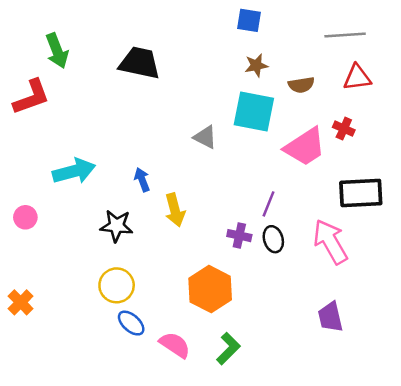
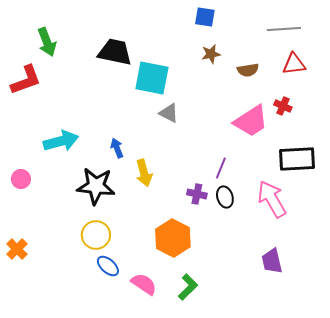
cyan square: (254, 112) -> (152, 78), moved
black star: (117, 226) -> (96, 186), size x1.4

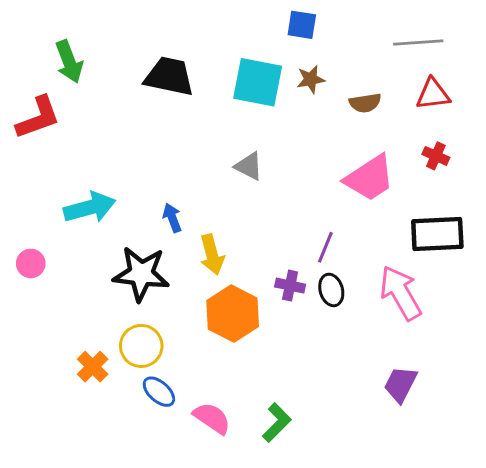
cyan square: (152, 78) -> (258, 82), moved
red cross: (283, 106) -> (436, 156), moved
orange hexagon: (173, 238) -> (233, 314), moved
orange cross: (17, 249) -> (93, 367), moved
purple trapezoid: (272, 261) -> (401, 384), turned 40

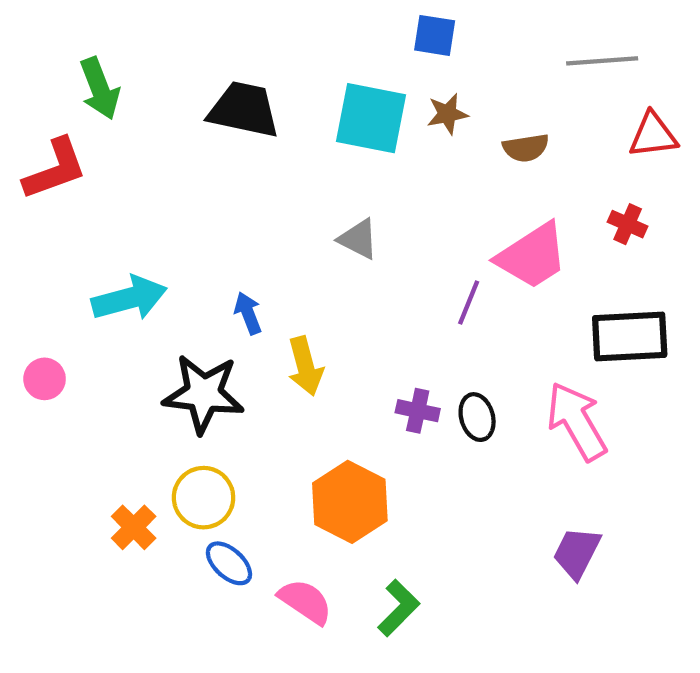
red triangle: (433, 94) -> (653, 135), moved
purple line: (325, 247) -> (469, 303), moved
orange hexagon: (233, 314) -> (350, 502), moved

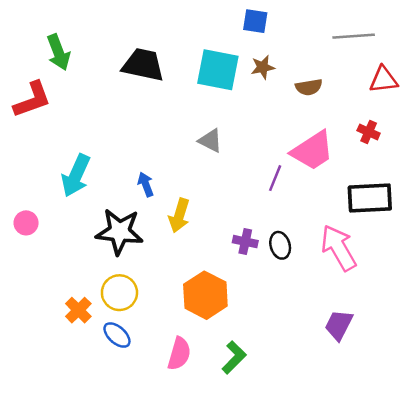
cyan arrow: (129, 298) -> (76, 176), turned 129
yellow arrow: (305, 366) -> (179, 215), turned 32
blue ellipse: (229, 563) -> (117, 335), moved
pink semicircle: (305, 602) -> (179, 354), turned 72

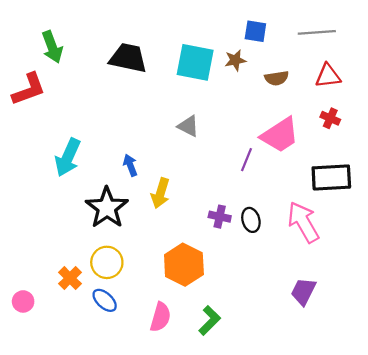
blue square: (255, 21) -> (255, 31), moved
red triangle: (384, 80) -> (328, 76), moved
pink circle: (26, 223) -> (23, 301), moved
black star: (119, 232) -> (107, 208), turned 30

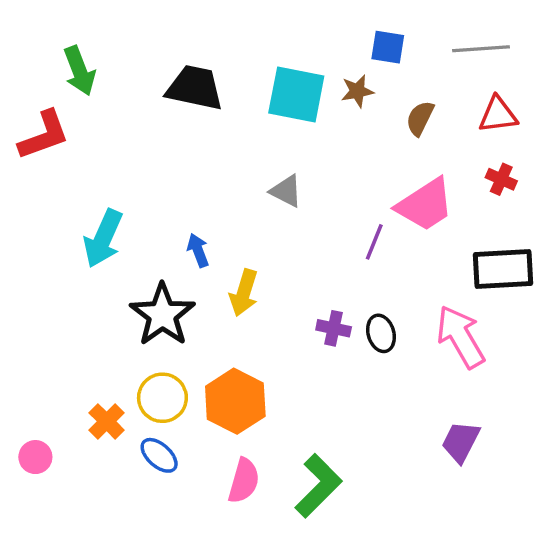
brown semicircle: (277, 78) -> (420, 118), turned 125
orange hexagon: (184, 265) -> (235, 401), moved
green L-shape: (210, 320) -> (318, 486), size x1.4

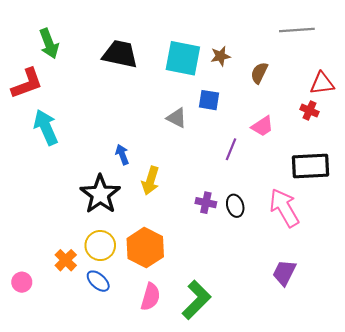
blue square: (388, 47) -> (209, 100), moved
red triangle: (498, 115) -> (322, 83), moved
pink trapezoid: (425, 205) -> (262, 126), size x0.6
cyan arrow: (103, 239) -> (46, 127), moved, turned 132

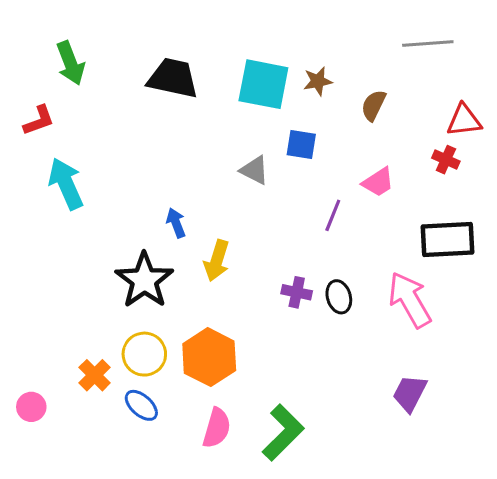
red L-shape: (27, 83) -> (39, 120), size x0.7

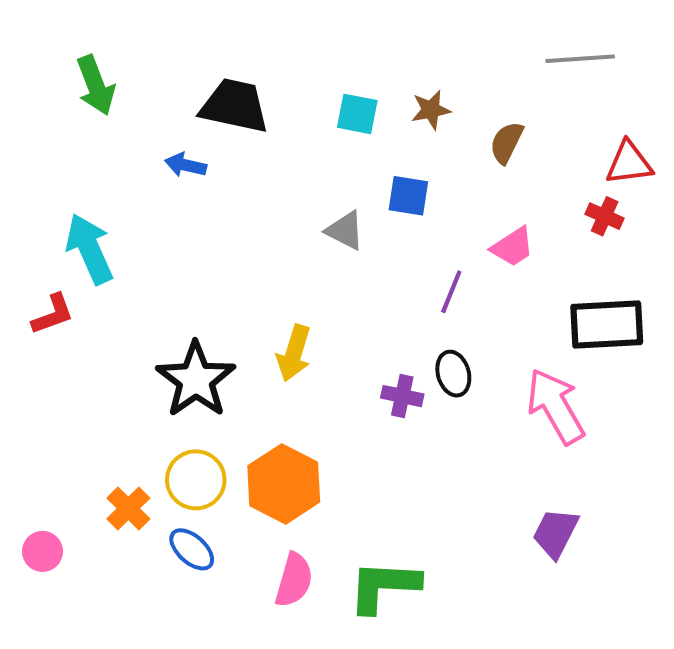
cyan square: (263, 84) -> (357, 114), size x0.6
red L-shape: (39, 120) -> (53, 314), moved
blue arrow: (176, 223) -> (186, 165), moved, turned -56
black ellipse: (339, 297) -> (453, 374), moved
green L-shape: (283, 432) -> (384, 586), turned -132

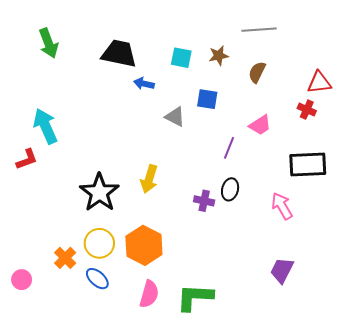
gray line: (580, 59) -> (259, 30), moved
blue arrow: (186, 165) -> (144, 84), moved
black ellipse: (453, 374) -> (230, 189), turned 30
pink arrow: (556, 406) -> (282, 206), size x0.7

